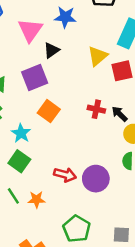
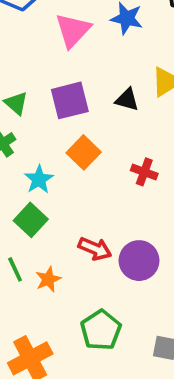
black triangle: (52, 50) -> (127, 100), moved, turned 42
red cross: (96, 109) -> (144, 172), moved
orange star: (37, 199) -> (48, 279), turned -30

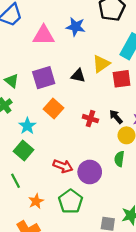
pink triangle: (73, 30) -> (44, 35), turned 50
orange star: (48, 279) -> (36, 201), moved
green pentagon: (101, 330) -> (71, 201), moved

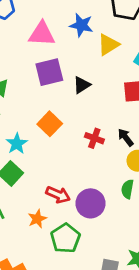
yellow triangle: (101, 64) -> (108, 45), moved
black triangle: (78, 76) -> (82, 85), turned -48
purple square: (44, 78) -> (49, 72), moved
orange star: (36, 201) -> (37, 219), moved

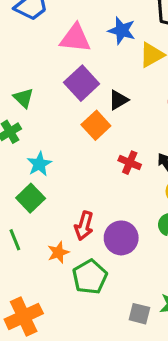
purple square: (49, 72) -> (82, 83), turned -32
orange square: (50, 124) -> (96, 125), moved
red arrow: (58, 195) -> (84, 226), turned 80

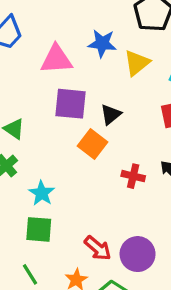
purple square: (82, 83) -> (70, 104), turned -32
green square: (31, 198) -> (39, 229), turned -32
red arrow: (84, 226) -> (98, 248), turned -56

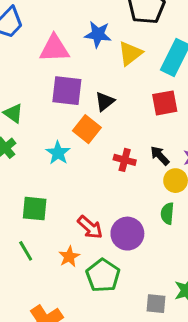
cyan star: (42, 193) -> (58, 153), moved

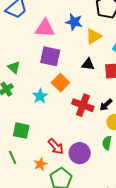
black triangle: (105, 101) -> (88, 64), moved, turned 40
black arrow: (160, 156) -> (106, 105), turned -96
red cross: (125, 160) -> (83, 105), size x1.5

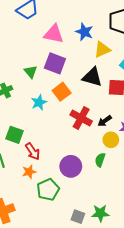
black triangle: (88, 64) -> (92, 77), size x1.5
green triangle: (14, 67) -> (31, 72), moved
red arrow: (56, 146) -> (33, 151), moved

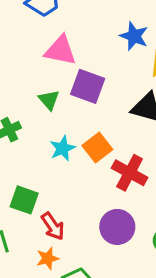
pink triangle: (54, 34) -> (60, 50), moved
orange square: (62, 92) -> (97, 148), moved
purple circle: (71, 166) -> (117, 227), moved

